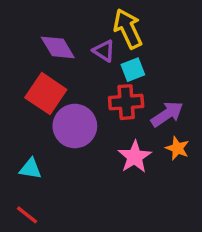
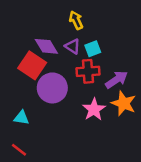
yellow arrow: (128, 29) -> (76, 20), moved, size x0.7
purple diamond: (58, 47) -> (46, 46), moved
purple triangle: (104, 51) -> (73, 46), moved
orange star: (177, 148) -> (124, 103), size x1.5

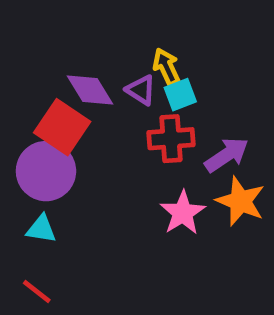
yellow arrow: (76, 20) -> (166, 67), moved
purple circle: (52, 88) -> (46, 171), moved

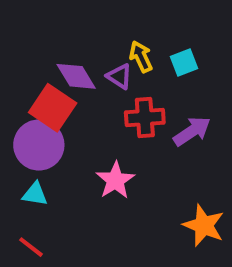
cyan square: (180, 95) -> (184, 63), moved
orange star: (240, 201) -> (204, 225), moved
pink star: (183, 213) -> (115, 180), moved

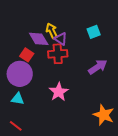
yellow arrow: (141, 57) -> (52, 31), moved
red square: (53, 108) -> (27, 55), size x0.6
red cross: (145, 118) -> (58, 54), moved

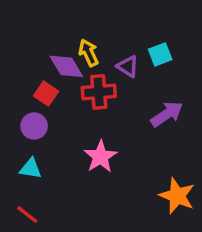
purple triangle: (61, 39) -> (128, 66), moved
purple circle: (20, 74) -> (34, 126), size x0.6

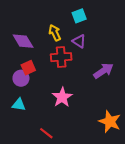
cyan square: (160, 54) -> (79, 16), moved
purple diamond: (66, 66) -> (23, 41), moved
red square: (46, 94) -> (28, 68), moved, turned 32
red line: (27, 215) -> (46, 133), moved

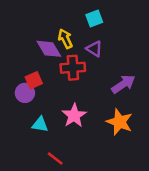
purple diamond: (23, 41) -> (49, 49), moved
cyan triangle: (19, 105) -> (40, 124), moved
orange star: (110, 122) -> (120, 122), moved

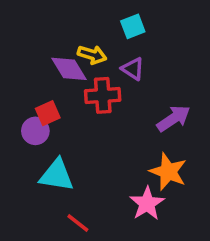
yellow arrow: (65, 39) -> (92, 55), turned 132
pink star: (74, 116) -> (147, 204), moved
cyan triangle: (40, 124) -> (57, 175), size x1.5

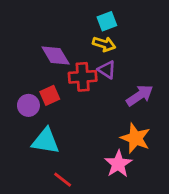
yellow arrow: (92, 55) -> (104, 44), moved
purple triangle: (133, 69) -> (107, 70), moved
red square: (48, 113) -> (50, 95), moved

